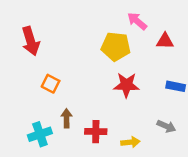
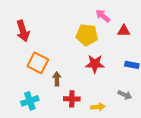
orange square: (51, 84) -> (38, 63), size x1.5
brown arrow: (67, 118) -> (57, 79), moved

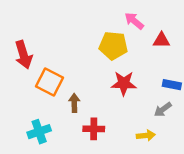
red arrow: (23, 31) -> (23, 55), moved
gray arrow: (125, 95) -> (163, 109), moved, turned 120
yellow arrow: (98, 107) -> (146, 135), moved

